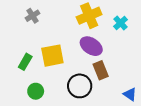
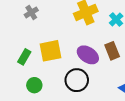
purple ellipse: (91, 46) -> (88, 55), moved
brown rectangle: (101, 70) -> (112, 51), moved

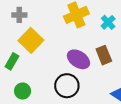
gray cross: (31, 12) -> (19, 15), turned 32
yellow square: (50, 51) -> (31, 40), moved, turned -35

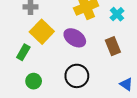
purple ellipse: (78, 59) -> (75, 38), moved

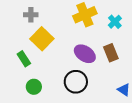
purple ellipse: (75, 38) -> (85, 54), moved
green rectangle: (23, 52) -> (24, 59), turned -63

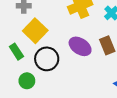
black circle: (76, 82) -> (47, 59), moved

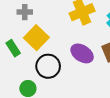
green rectangle: (16, 52) -> (13, 48), moved

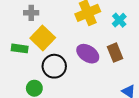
green rectangle: (13, 48) -> (20, 48), turned -49

